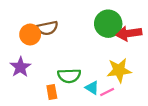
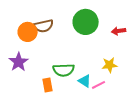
green circle: (108, 24) -> (86, 22), moved
red arrow: (129, 33) -> (119, 31), size x0.6
yellow star: (119, 70) -> (110, 65), size x0.7

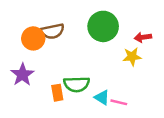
yellow star: (110, 65) -> (132, 57), moved
orange rectangle: (48, 85) -> (57, 93), moved
pink line: (99, 85) -> (119, 102), turned 40

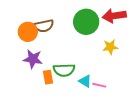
red arrow: (143, 37) -> (114, 16), moved, size x1.6
purple star: (22, 75) -> (33, 59), moved, turned -30

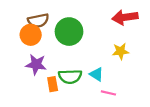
green circle: (86, 22) -> (69, 32), moved
brown semicircle: (44, 26) -> (38, 21), moved
cyan triangle: (85, 81) -> (96, 74), moved

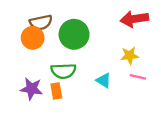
purple star: (36, 64) -> (31, 89), moved
green semicircle: (70, 76) -> (63, 71), moved
pink line: (108, 93) -> (138, 77), moved

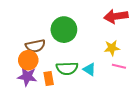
brown semicircle: (41, 22) -> (35, 46), moved
orange circle: (33, 38) -> (28, 60), moved
green semicircle: (63, 71) -> (67, 68), moved

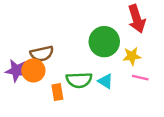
red arrow: (116, 16) -> (137, 19), turned -100
green circle: (64, 30) -> (104, 42), moved
purple star: (27, 76) -> (17, 70), moved

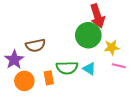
red arrow: (137, 19) -> (97, 16), moved
purple star: (17, 70) -> (14, 60), turned 30
orange circle: (33, 70) -> (24, 81), moved

